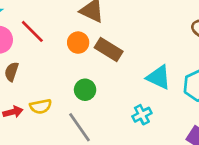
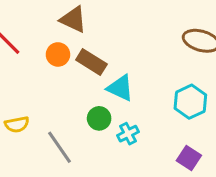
cyan triangle: (159, 77) -> (120, 88), moved
green circle: (85, 90) -> (99, 118), moved

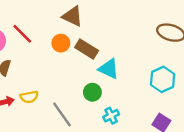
cyan cross: (128, 134) -> (111, 116), moved

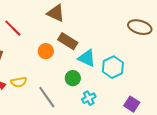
orange circle: (61, 43) -> (46, 51), moved
cyan hexagon: (163, 79) -> (113, 67), moved

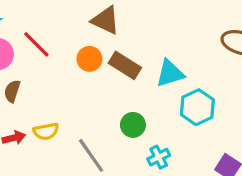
orange circle: (46, 51) -> (89, 59), moved
cyan triangle: (87, 58) -> (170, 73), moved, turned -42

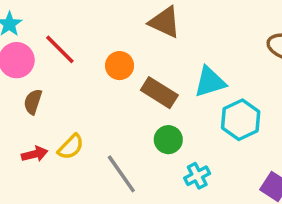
brown triangle: (106, 20) -> (165, 22), moved
brown rectangle: (125, 65) -> (159, 93), moved
yellow semicircle: (46, 131) -> (71, 147), turned -35

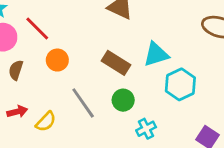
orange circle: (120, 66) -> (57, 60), moved
yellow semicircle: (71, 147) -> (46, 122), moved
gray line: (121, 174) -> (83, 103), moved

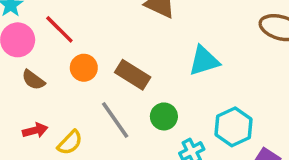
brown rectangle: (116, 63) -> (133, 75), moved
brown semicircle: (16, 70) -> (33, 80), turned -72
cyan hexagon: (180, 84) -> (234, 127), moved

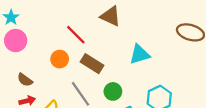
red line: (59, 29) -> (76, 35), moved
brown semicircle: (33, 80) -> (25, 80), moved

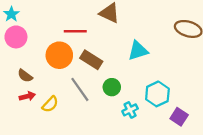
red line: (76, 35) -> (75, 31), turned -45
orange circle: (60, 59) -> (59, 55), size x1.5

